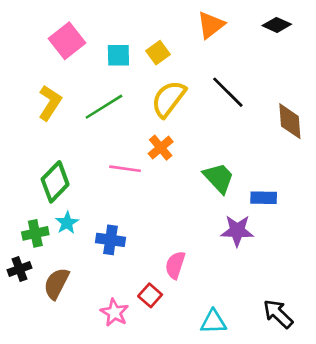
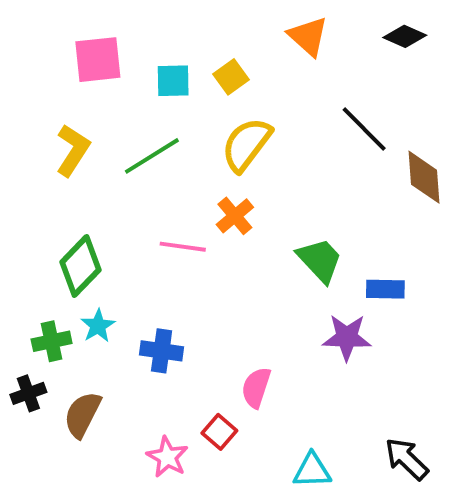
orange triangle: (211, 25) -> (308, 36), turned -40
pink square: (67, 41) -> (98, 60), turned 32
black line: (228, 92) -> (364, 129), moved

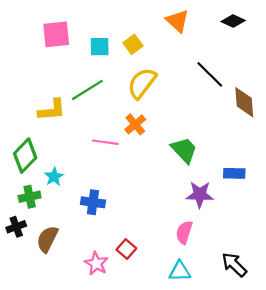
yellow L-shape: (73, 150) -> (52, 110), moved, turned 52
green diamond: (81, 266) -> (25, 156), moved
blue rectangle: (385, 289) -> (234, 173), moved
cyan star: (98, 326) -> (54, 177), moved
pink semicircle: (256, 388) -> (184, 232), moved

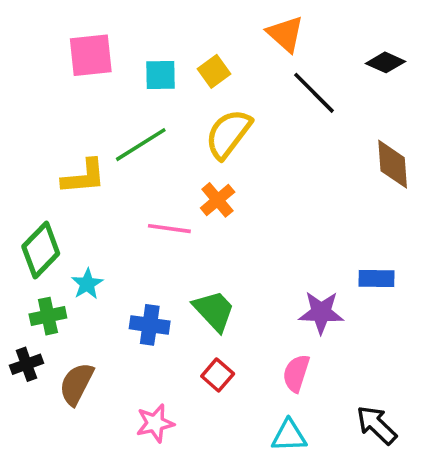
black diamond: (233, 21) -> (385, 62), moved
black line: (210, 74) -> (314, 93), moved
green trapezoid: (184, 150) -> (214, 311), moved
red square: (126, 249) -> (218, 375), moved
pink star: (96, 263) -> (155, 423), turned 30

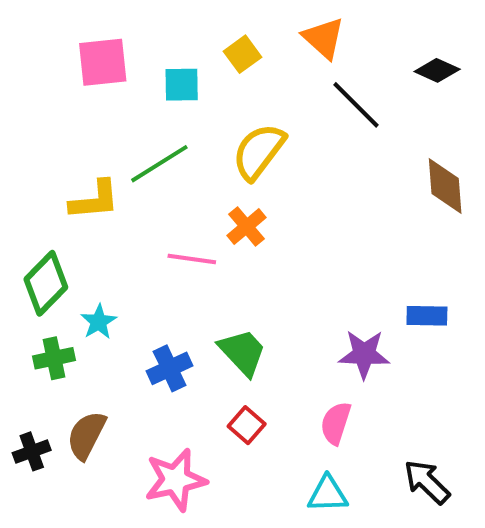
yellow square: (214, 71) -> (242, 54), moved
blue cross: (150, 325) -> (170, 368), turned -33
black cross: (26, 364) -> (32, 451), moved
pink star: (155, 423) -> (176, 480), size x1.4

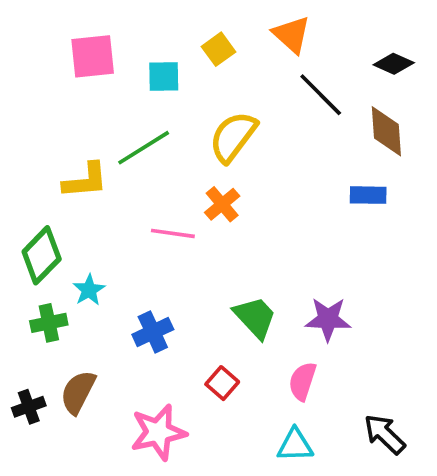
brown diamond: (445, 186) -> (386, 131), moved
blue rectangle: (427, 316) -> (368, 195), moved
green trapezoid: (242, 352) -> (255, 317), moved

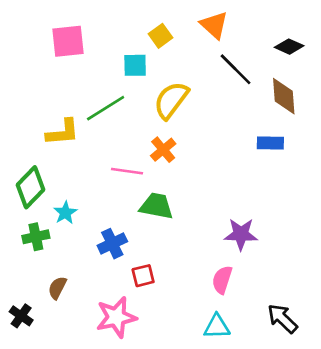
cyan square: (164, 77) -> (135, 65), moved
green trapezoid: (255, 317) -> (156, 206), moved, turned -36
red square: (222, 383) -> (143, 276), moved, turned 35
brown semicircle: (78, 392) -> (57, 288), size x0.7
black cross: (29, 407) -> (21, 316), moved, turned -35

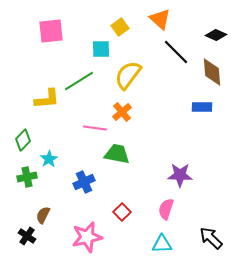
green diamond: (31, 187) -> (23, 140), size x0.7
red square: (143, 276) -> (122, 212), moved, turned -30
black cross: (21, 316) -> (27, 236), moved

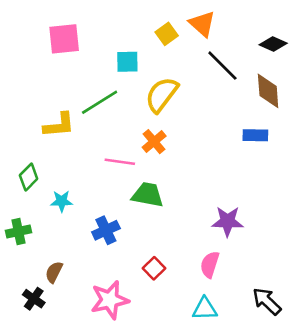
yellow square: (120, 27) -> (167, 34), moved
cyan star: (49, 159) -> (62, 201), turned 30
green cross: (27, 177) -> (18, 232), moved

